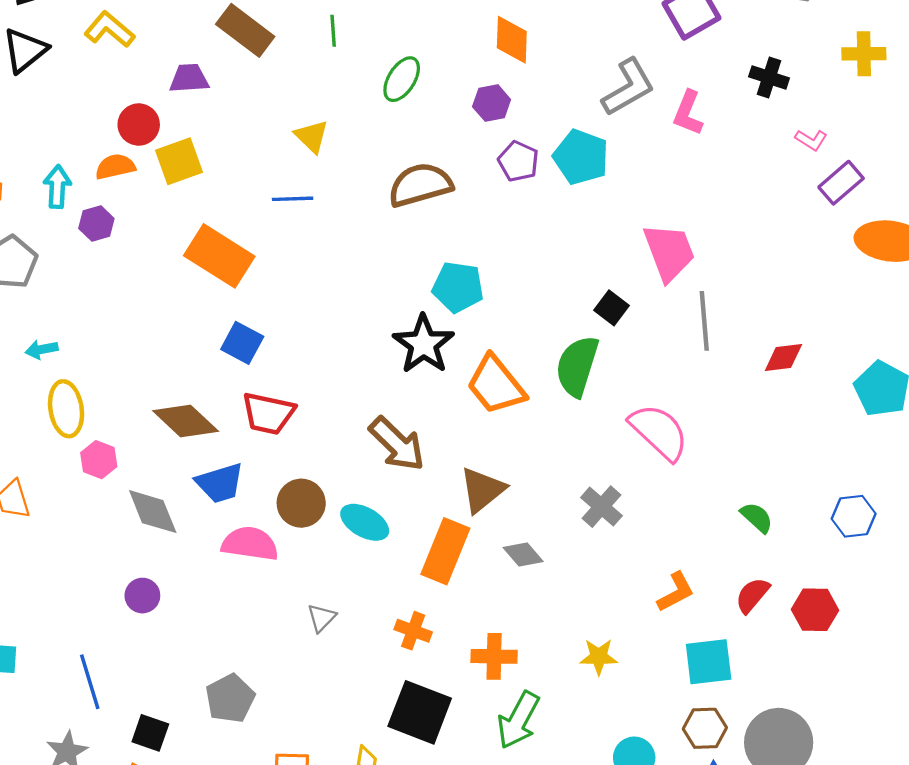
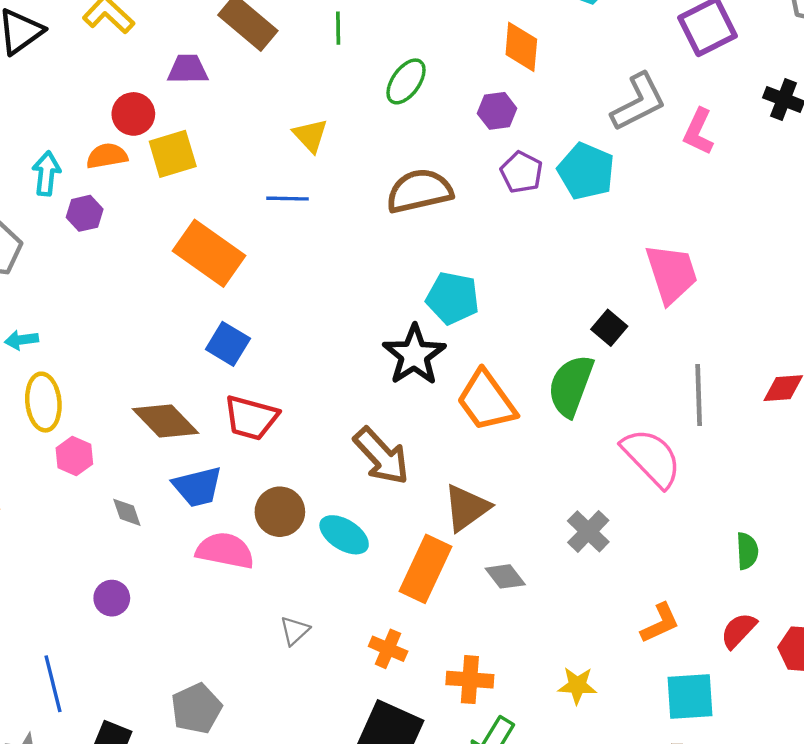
gray line: (704, 321) -> (699, 395), moved
gray diamond: (153, 512) -> (127, 512), size x0.6
green semicircle: (757, 517) -> (747, 551), turned 42

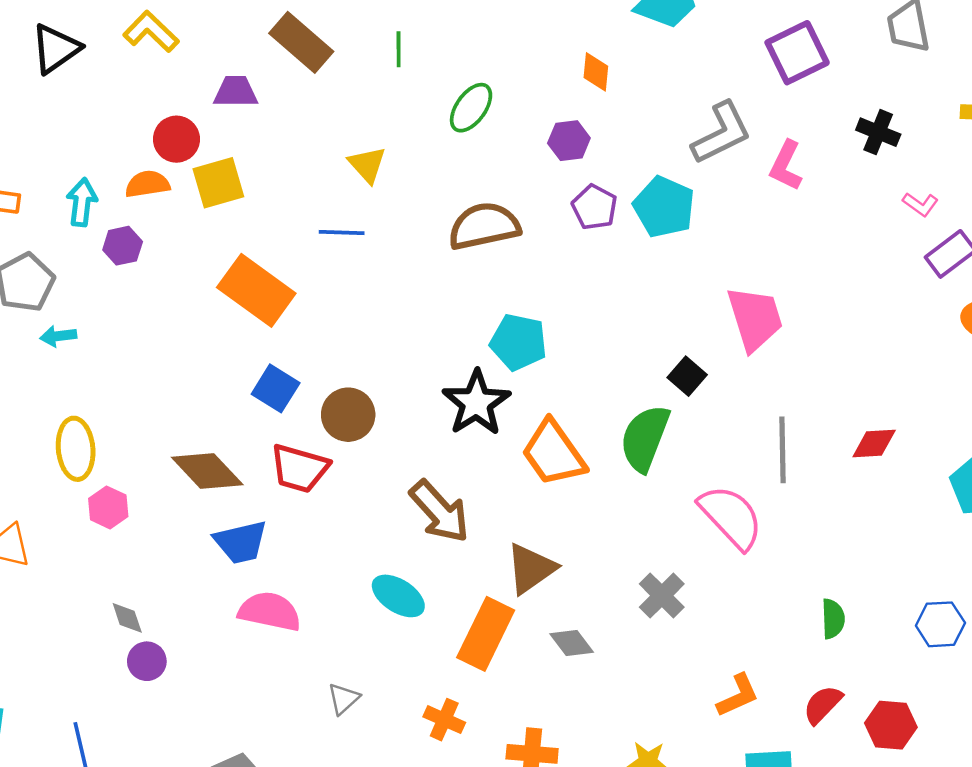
orange diamond: (521, 47) -> (596, 72), size x0.7
cyan arrow: (21, 340) -> (58, 336), moved
gray diamond: (127, 512) -> (127, 618), moved
brown circle: (280, 512) -> (348, 415), moved

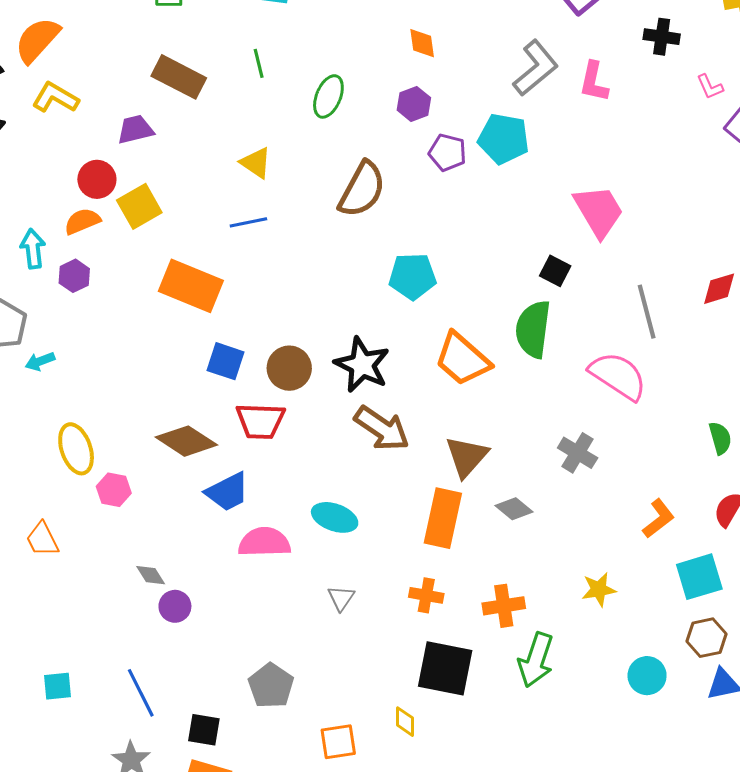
pink L-shape: (920, 204) -> (710, 87), turned 44
brown semicircle: (484, 226) -> (362, 189), turned 144
black star: (476, 403) -> (362, 365), moved
cyan ellipse: (398, 596) -> (335, 517), moved

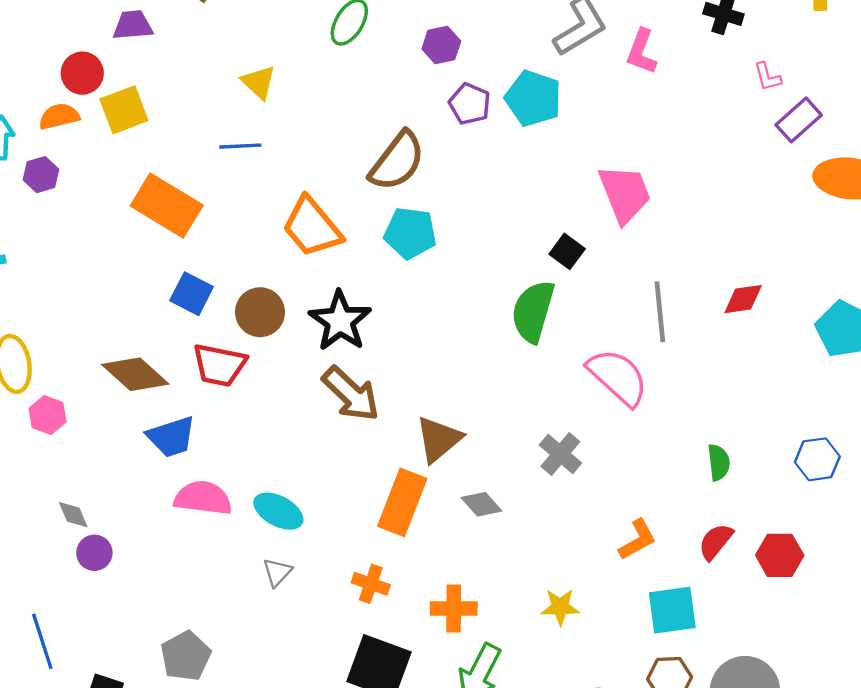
brown semicircle: (362, 189) -> (397, 161), moved
orange trapezoid: (462, 359) -> (312, 227), moved
cyan ellipse: (335, 517) -> (278, 511), moved

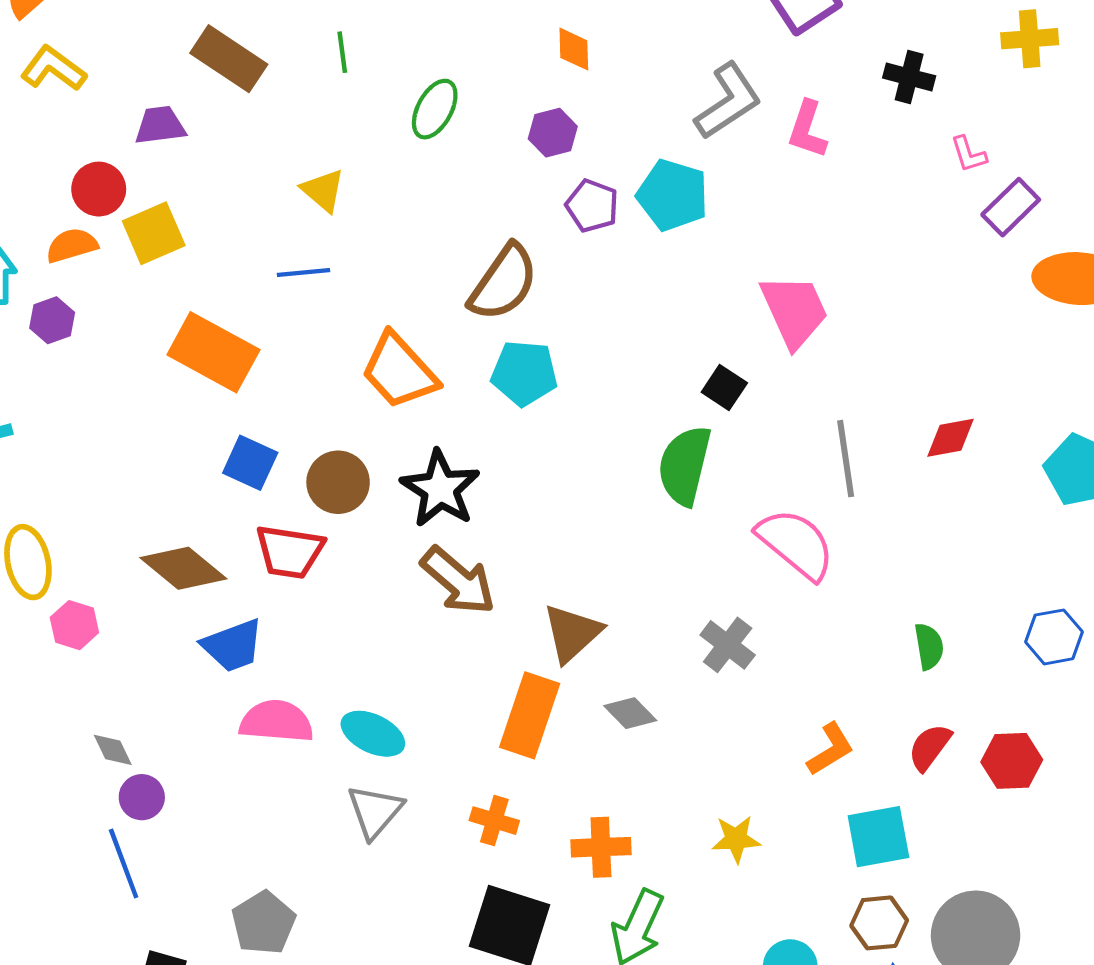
gray triangle: (277, 572) -> (375, 811), size x1.5
blue line: (42, 641) -> (124, 863), moved

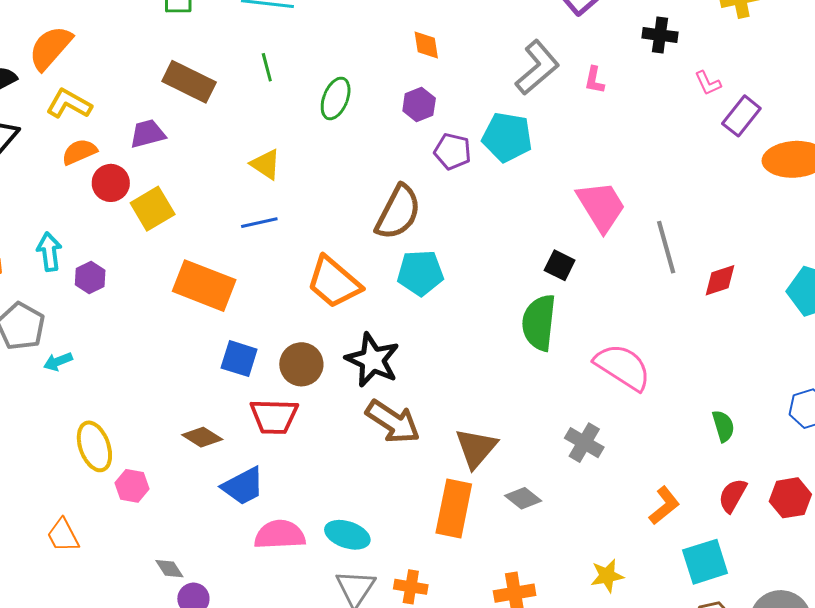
pink L-shape: (807, 129) -> (594, 80), size x0.7
orange semicircle: (72, 245) -> (79, 152), moved
gray line: (846, 459) -> (666, 247), moved
brown diamond: (183, 568) -> (202, 437), size x0.7
orange cross: (494, 821) -> (411, 587), moved

